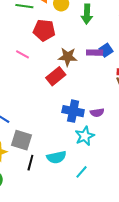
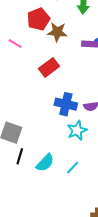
red pentagon: (44, 30) -> (38, 19), turned -30
brown star: (68, 57) -> (57, 32), moved
cyan semicircle: (56, 157) -> (45, 163), moved, turned -36

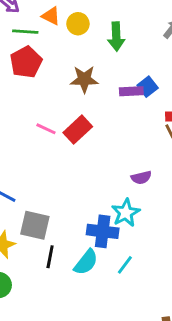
red pentagon: (38, 19) -> (26, 62), moved
pink line: (15, 44) -> (46, 129), moved
blue cross: (66, 104) -> (103, 231), moved

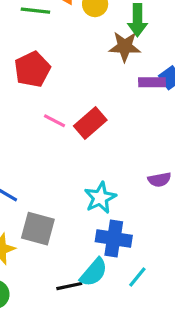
red pentagon: (26, 62) -> (32, 69), moved
brown star: (84, 79) -> (125, 47), moved
cyan star: (126, 213) -> (100, 198), moved
black line: (50, 257) -> (69, 286), moved, turned 65

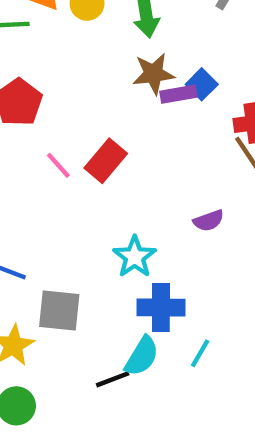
brown star: (125, 47) -> (153, 74), moved
pink line: (55, 121) -> (58, 165), turned 30

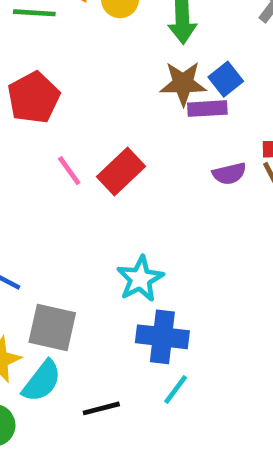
blue square: (202, 84) -> (226, 79), moved
purple semicircle: (209, 221) -> (229, 174), moved
cyan line: (200, 353) -> (176, 390), moved
cyan semicircle: (142, 356) -> (42, 381), moved

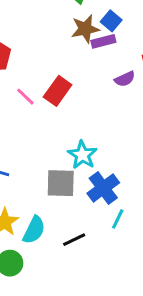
gray square: (52, 328) -> (61, 183), moved
blue cross: (162, 337) -> (103, 188), turned -32

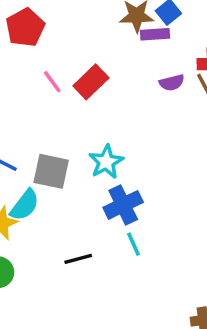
gray square: (61, 183) -> (51, 171), moved
cyan line: (118, 219) -> (133, 244), turned -60
cyan semicircle: (34, 230) -> (25, 205), moved

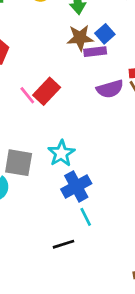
pink line: (52, 82) -> (27, 95), moved
purple semicircle: (172, 83) -> (110, 89), size x1.4
black line: (78, 259) -> (63, 244), moved

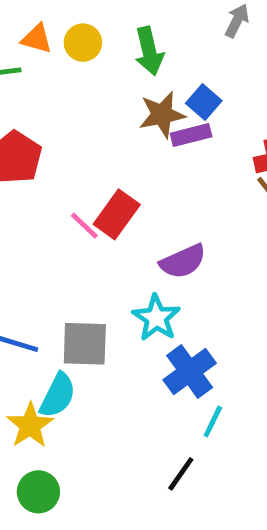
purple semicircle: (110, 89) -> (183, 261), moved
cyan line: (86, 217) -> (213, 422), turned 60
black line: (63, 244) -> (181, 474), turned -30

